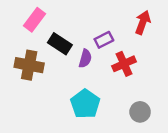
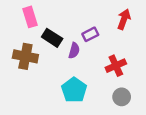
pink rectangle: (34, 20) -> (30, 17), turned -54
red cross: (124, 64) -> (116, 66), moved

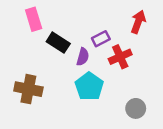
brown cross: (25, 56) -> (28, 89), moved
red cross: (116, 66) -> (120, 57), moved
cyan pentagon: (74, 90) -> (89, 86), moved

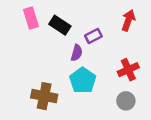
black rectangle: (58, 43) -> (60, 25), moved
red cross: (120, 57) -> (128, 70), moved
brown cross: (28, 89) -> (44, 96), moved

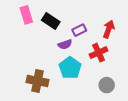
red arrow: (128, 20) -> (109, 29), moved
purple semicircle: (77, 53) -> (65, 44), turned 56
red cross: (128, 70) -> (99, 53), moved

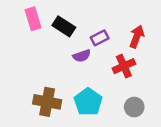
cyan pentagon: (70, 68) -> (88, 102), moved

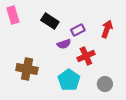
pink rectangle: (33, 19) -> (13, 15), moved
red cross: (124, 66) -> (86, 56), moved
brown cross: (47, 102) -> (27, 69), moved

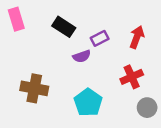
red cross: (86, 56) -> (132, 77), moved
gray circle: (105, 84) -> (147, 108), moved

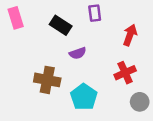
purple rectangle: (100, 38) -> (95, 13), moved, turned -70
brown cross: (34, 88) -> (47, 80), moved

